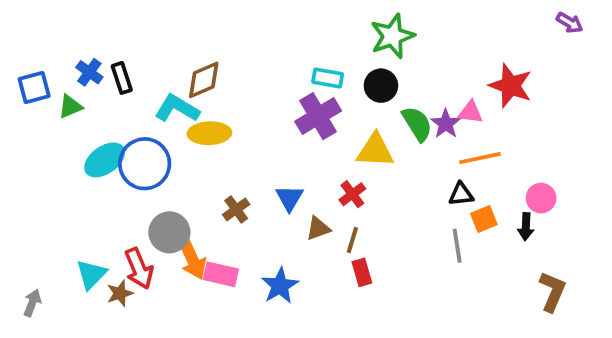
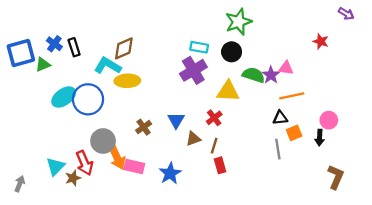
red star: (511, 86) -> (321, 41), moved, size x0.6
blue square: (34, 88) -> (21, 53), size x1.4
green semicircle: (417, 124) -> (254, 75), turned -40

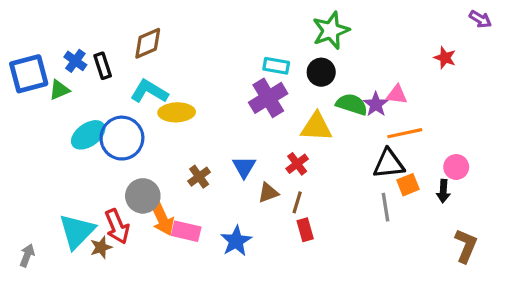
brown diamond: (124, 48) -> (148, 43), moved
black triangle: (280, 118) -> (389, 164), size x1.5
cyan triangle: (56, 166) -> (77, 231), size x1.4

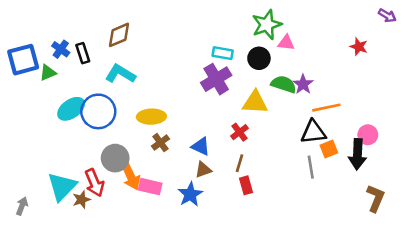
pink triangle: (397, 95) -> (286, 43), moved
yellow ellipse: (177, 112) -> (151, 117), moved
blue triangle: (244, 167) -> (201, 146), moved, turned -36
black arrow: (443, 191) -> (357, 154), size x1.6
brown triangle: (268, 193) -> (203, 170), moved

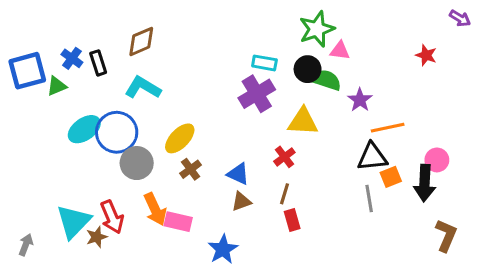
green semicircle: (284, 84) -> (326, 80), moved
yellow ellipse: (151, 117) -> (180, 138), turned -44
gray circle: (115, 158) -> (137, 163), moved
blue star: (190, 194) -> (223, 249), moved

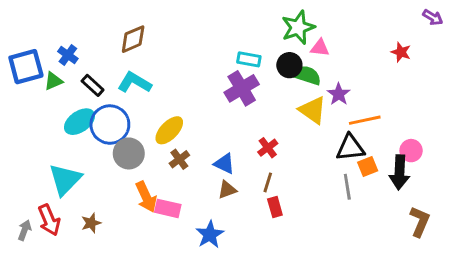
black rectangle: (98, 63) -> (93, 85), moved, turned -30
yellow triangle: (303, 121) -> (313, 110), moved, turned 32
red arrow: (112, 217) -> (49, 220), moved
cyan triangle: (74, 222) -> (65, 180), moved

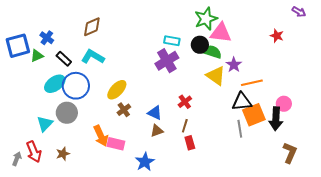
pink triangle: (320, 48) -> (221, 33), size x1.6
gray circle: (129, 153) -> (67, 113), moved
orange square: (368, 166) -> (254, 115), size x1.6
cyan triangle: (65, 180) -> (45, 124), size x0.7

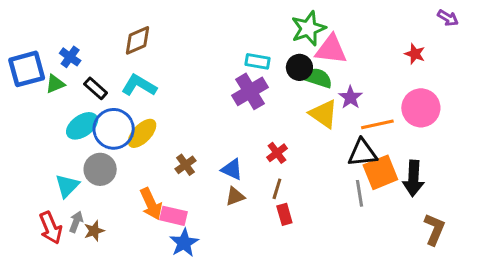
yellow ellipse: (117, 90) -> (142, 133), moved
pink circle: (284, 104) -> (421, 108), moved, size x1.6
gray arrow: (17, 159) -> (76, 222), moved
blue star: (145, 162) -> (184, 243), moved

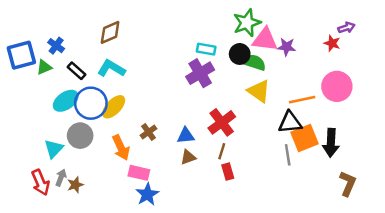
purple arrow: (448, 18) -> (346, 28), moved, turned -49
purple star: (350, 97) -> (286, 47), moved, turned -30
red cross: (277, 153) -> (222, 122), size x1.6
blue triangle: (232, 169) -> (186, 136), turned -30
orange arrow: (151, 204) -> (121, 148), moved

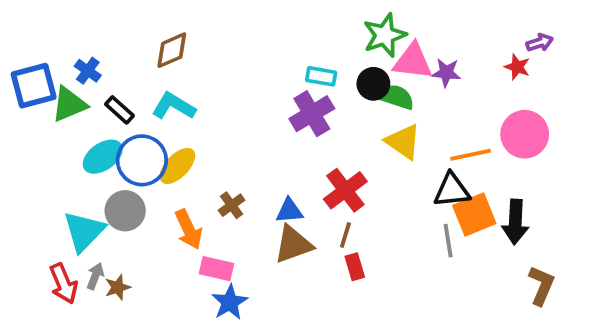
green triangle: (44, 67) -> (69, 104), size x1.5
cyan triangle: (54, 149) -> (84, 231), size x1.4
brown triangle: (188, 157) -> (293, 244), size x1.6

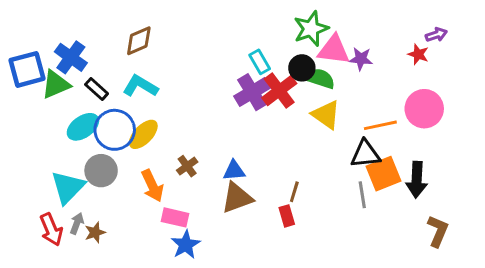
blue cross: (88, 71) -> (71, 57), size x1.5
cyan rectangle: (321, 76) -> (260, 62), turned 50
red cross: (345, 190) -> (279, 91), moved
brown line: (345, 235) -> (294, 192), moved

